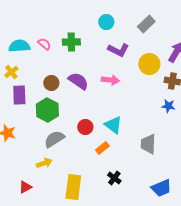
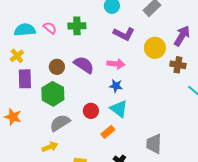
blue star: (168, 106) -> (116, 86), moved
gray trapezoid: (148, 144) -> (154, 144), moved

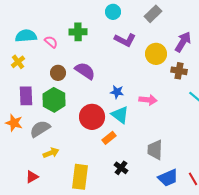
pink semicircle: (50, 28) -> (51, 42), moved
pink arrow: (116, 64) -> (148, 100), moved
purple rectangle: (25, 79) -> (26, 96), moved
red circle: (91, 111) -> (92, 117), size x1.6
gray semicircle: (60, 123) -> (40, 129), moved

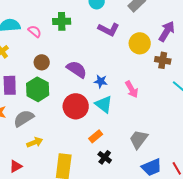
purple semicircle: (85, 71) -> (77, 69), moved
pink arrow: (148, 100) -> (132, 89), turned 54
orange rectangle: (109, 138) -> (96, 136), moved
gray trapezoid: (155, 150) -> (139, 139), turned 35

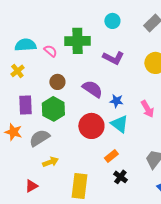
green cross: (62, 21) -> (77, 41), size x1.4
purple L-shape: (109, 29) -> (113, 58), moved

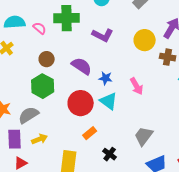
purple rectangle: (25, 105) -> (15, 139), moved
orange rectangle: (111, 156) -> (90, 133), moved

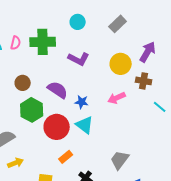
pink semicircle: (40, 28) -> (16, 43), moved, turned 64
green hexagon: (43, 86) -> (32, 110), moved
pink arrow: (137, 86) -> (117, 98), moved, turned 96

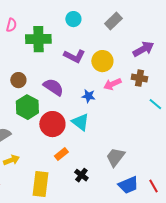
pink semicircle: (16, 43) -> (11, 25), moved
purple arrow: (148, 52) -> (143, 49), turned 30
yellow circle: (121, 64) -> (102, 61), moved
pink arrow: (117, 98) -> (112, 84), moved
blue star: (82, 102) -> (88, 96), moved

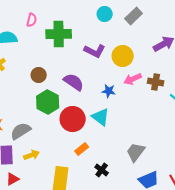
cyan circle: (73, 19) -> (105, 14), moved
brown cross: (139, 78) -> (156, 82), moved

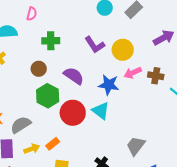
green cross: (59, 34) -> (51, 41), moved, size x0.7
purple L-shape: (95, 51) -> (95, 45), turned 30
blue star: (109, 91) -> (109, 85), size x1.5
orange rectangle: (82, 149) -> (53, 144), moved

